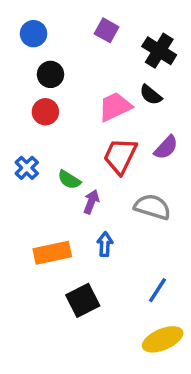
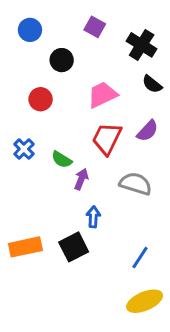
black circle: (50, 74) -> (62, 60), moved
black semicircle: (151, 95) -> (152, 84), moved
orange rectangle: (52, 253) -> (25, 247), moved
black square: (83, 300) -> (74, 247), moved

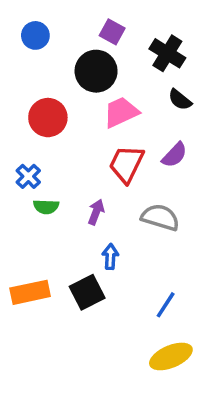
black circle: (62, 60) -> (96, 71), moved, size x1.5
red circle: (41, 99) -> (48, 118), size x1.4
green semicircle: (62, 160) -> (46, 207), moved, turned -30

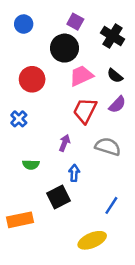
black semicircle: (180, 100) -> (115, 76), moved
green semicircle: (46, 207) -> (31, 165), moved
orange rectangle: (30, 292) -> (20, 220), moved
yellow ellipse: (171, 356) -> (92, 240), moved

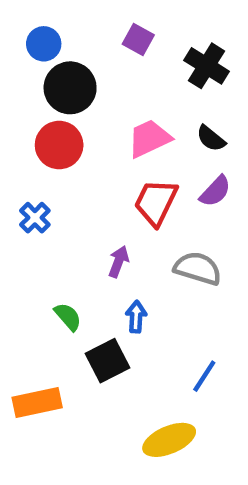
black circle: (64, 48) -> (70, 88), moved
green semicircle: (31, 165) -> (68, 317), moved, turned -133

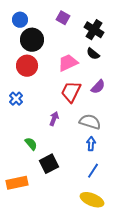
black semicircle: (211, 138) -> (93, 54), moved
blue arrow: (136, 317) -> (91, 144), moved
yellow ellipse: (169, 440) -> (92, 200), moved, turned 45

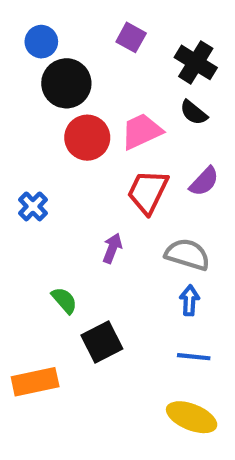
red circle: (27, 66) -> (87, 138), moved
blue line: (93, 171) -> (194, 357), turned 63

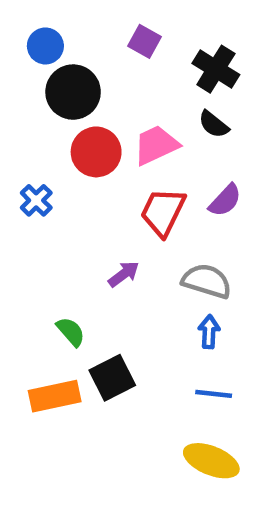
blue cross: (33, 206) -> (36, 200), moved
purple arrow: (112, 248) -> (124, 274), turned 32
orange rectangle: (35, 382) -> (55, 396), moved

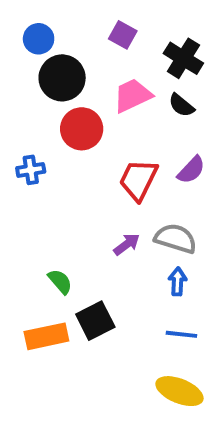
pink trapezoid: (156, 145) -> (133, 96), moved
blue cross: (36, 200) -> (31, 170), turned 36
purple arrow: (124, 274) -> (127, 244), moved

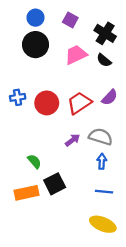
blue circle: (39, 39) -> (35, 18), moved
red circle: (82, 129) -> (47, 103), moved
red trapezoid: (138, 180) -> (79, 103), turned 30

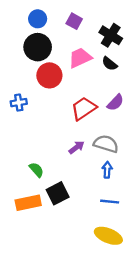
red circle: (47, 103) -> (49, 75), moved

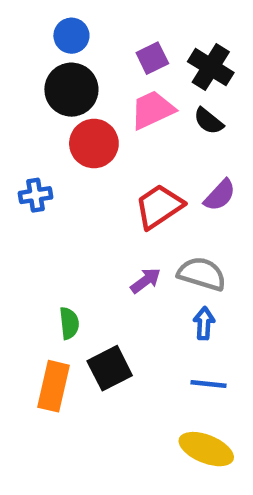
purple square: (74, 21) -> (152, 58), moved, turned 35
green semicircle: (36, 170) -> (69, 323), turned 35
orange rectangle: (28, 203) -> (53, 386), turned -65

